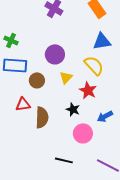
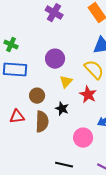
brown circle: (37, 80) -> (37, 96), moved
red triangle: (23, 104) -> (17, 117), moved
black star: (73, 109) -> (62, 109), moved

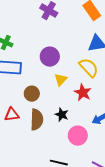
black star: (62, 109) -> (62, 115), moved

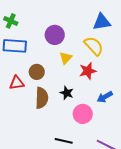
red star: (83, 93) -> (88, 71), turned 30
red triangle: (12, 115) -> (17, 83), moved

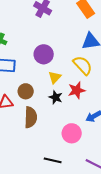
black star: (67, 93) -> (56, 97), moved

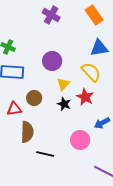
red star: (77, 90) -> (85, 97), turned -30
brown semicircle: (31, 117) -> (27, 132), moved
black line: (53, 160) -> (45, 154), moved

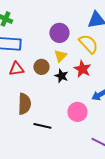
purple circle: (52, 61) -> (59, 33), moved
brown circle: (34, 98) -> (41, 67), moved
red triangle: (14, 109) -> (16, 69), moved

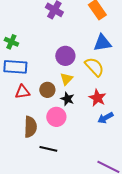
red star: (82, 69) -> (97, 98), moved
pink circle: (77, 112) -> (56, 117), moved

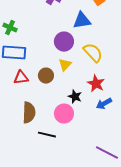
blue triangle: (102, 43) -> (82, 21), moved
black star: (67, 99) -> (75, 97), moved
pink circle: (56, 117) -> (64, 114), moved

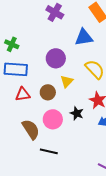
purple circle: (64, 42) -> (56, 58), moved
brown semicircle: (29, 113) -> (31, 129), turned -35
pink circle: (64, 114) -> (53, 119), moved

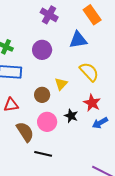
purple circle: (56, 58) -> (42, 50), moved
red triangle: (23, 94) -> (11, 105), moved

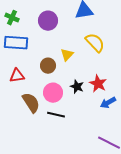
red star: (92, 103) -> (98, 84), moved
blue arrow: (100, 123) -> (108, 103), moved
black line: (43, 154) -> (56, 115), moved

